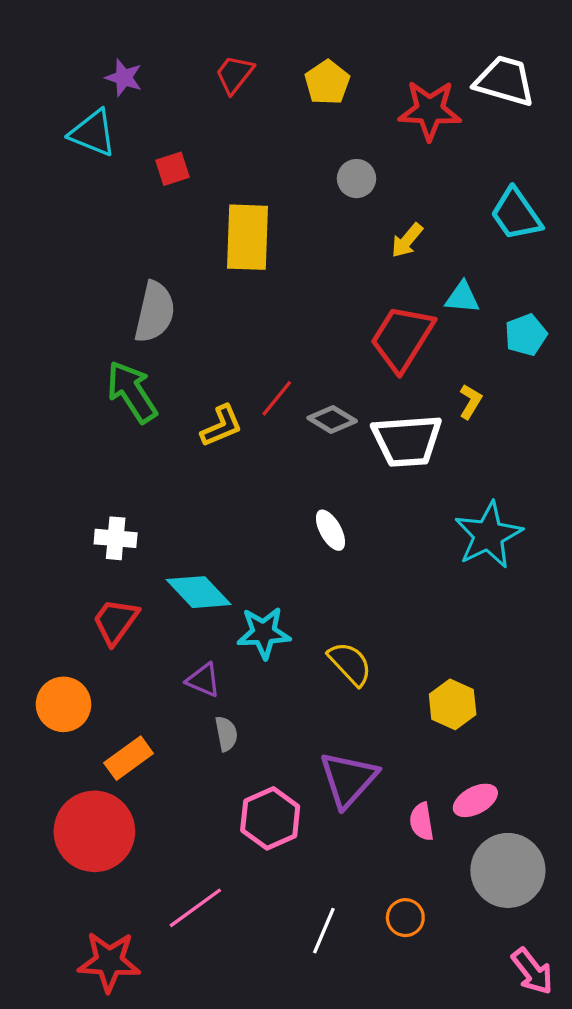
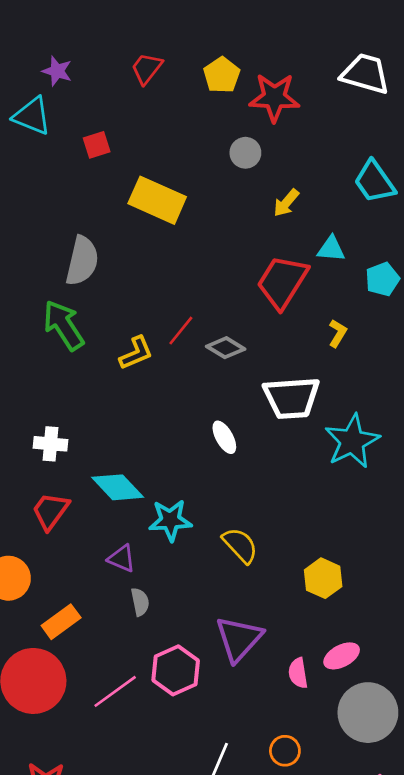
red star: (430, 110) -> (274, 97), moved
yellow rectangle: (247, 237) -> (157, 200), turned -68
white trapezoid: (407, 441) -> (292, 398), moved
pink line: (195, 908) -> (115, 691), moved

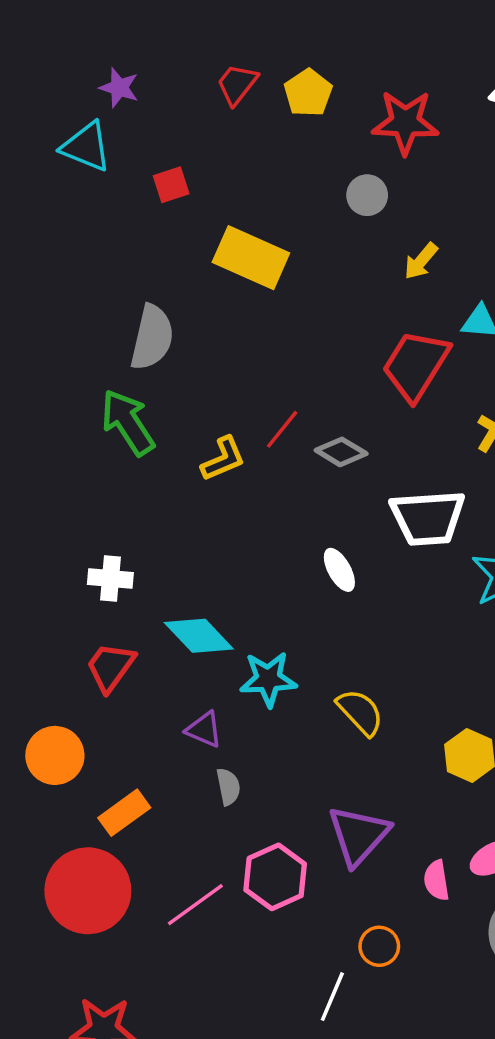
yellow pentagon: (222, 75) -> (308, 93), moved
orange circle: (285, 751) -> (379, 946), moved

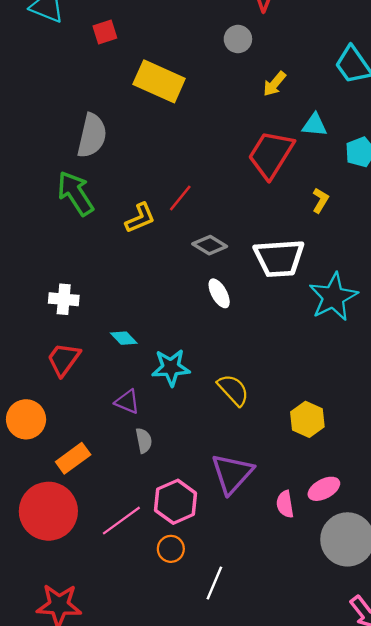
gray diamond: (341, 452) -> (210, 245), moved
cyan diamond: (199, 636) -> (124, 338), size x0.6
orange circle: (379, 946) -> (171, 549), moved

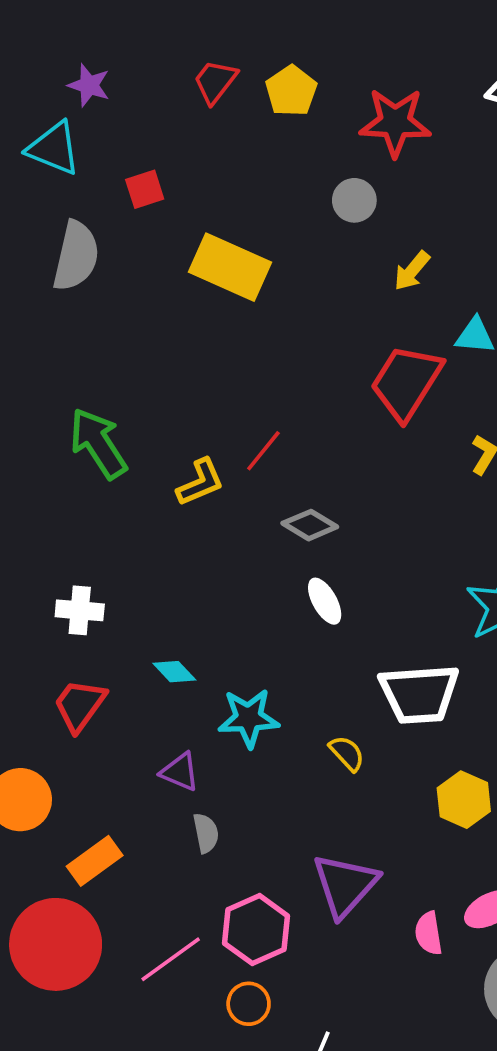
gray semicircle: (92, 136) -> (76, 256), moved
white trapezoid: (279, 258) -> (419, 694), moved
yellow semicircle: (233, 390) -> (347, 753), size x0.7

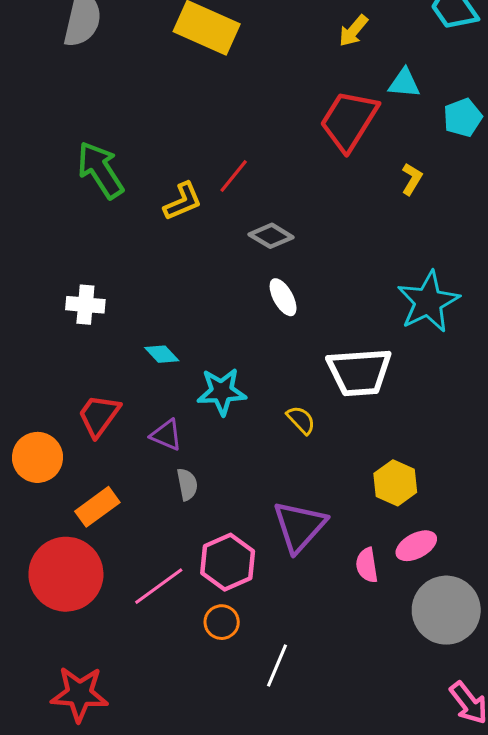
red trapezoid: (80, 705) -> (99, 415), moved
yellow hexagon: (464, 800) -> (395, 483), moved

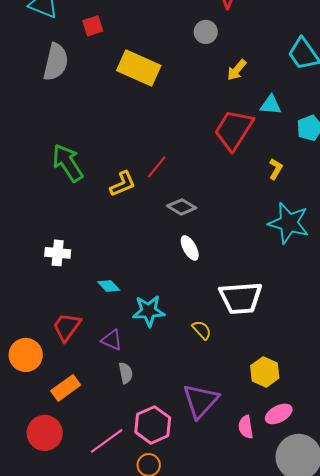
cyan star: (428, 302) -> (289, 223), moved, turned -30
red circle: (66, 574) -> (45, 433), size x0.7

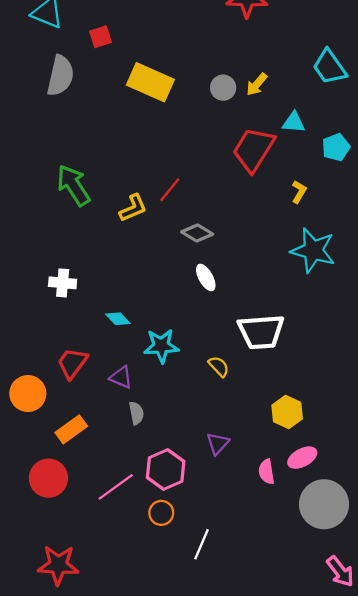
gray circle: (206, 32) -> (223, 88), moved
purple triangle: (201, 401) -> (218, 443), size x0.6

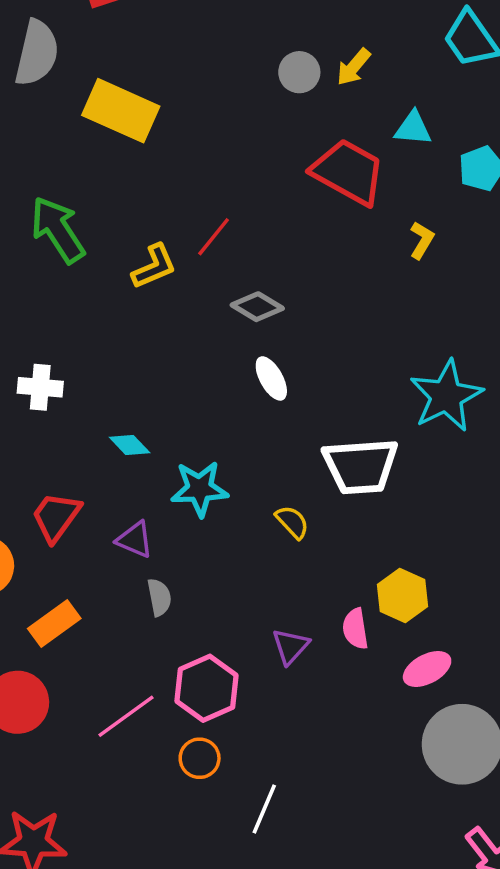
yellow rectangle: (150, 82) -> (121, 111), moved
red trapezoid: (253, 149) -> (348, 172), turned 87
cyan star: (313, 250) -> (446, 396), moved, turned 30
pink semicircle: (266, 472) -> (355, 629), moved

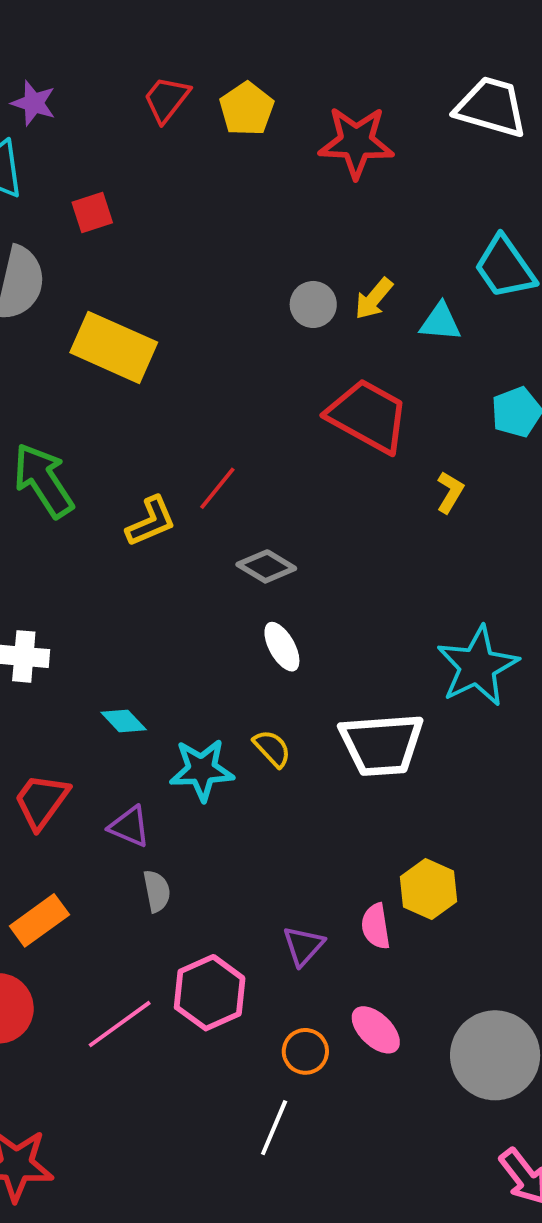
cyan triangle: (413, 128) -> (440, 322), moved
yellow semicircle: (292, 522) -> (272, 748), moved
pink ellipse: (427, 669) -> (376, 1030), moved, turned 72
orange circle: (200, 758) -> (305, 1051), moved

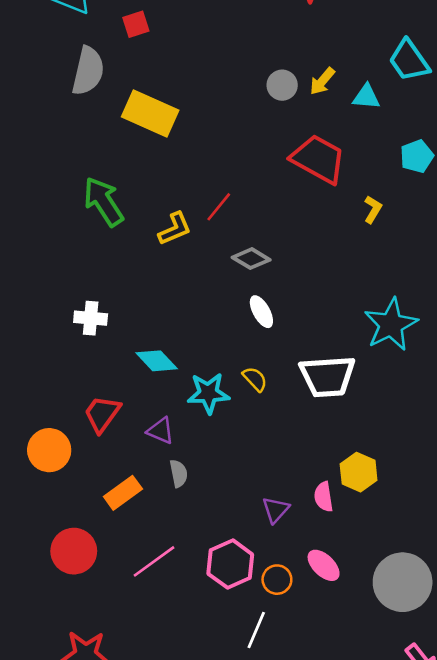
cyan diamond: (124, 721) -> (157, 361), size x1.4
orange rectangle: (39, 920) -> (123, 493), moved
pink hexagon: (210, 993) -> (230, 564), moved

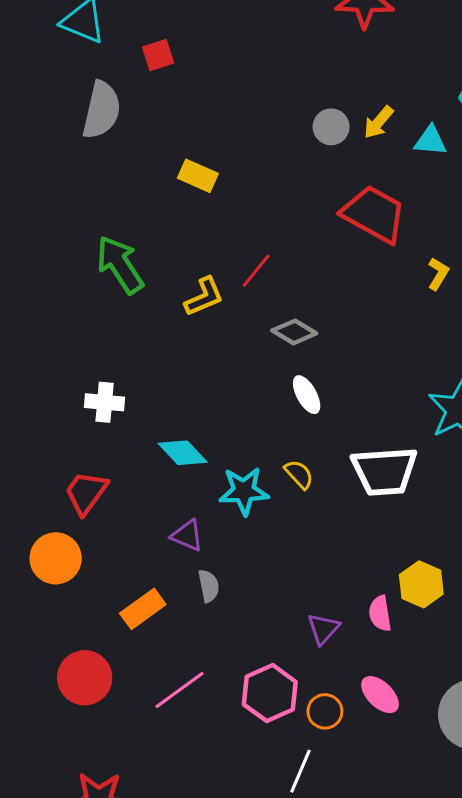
yellow rectangle: (150, 114) -> (198, 176), moved, size x0.6
red trapezoid: (102, 414) -> (86, 493), moved

